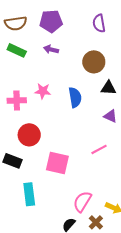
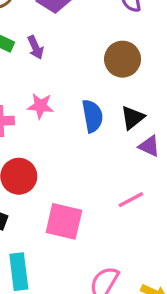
purple arrow: (51, 49) -> (36, 47), moved, turned -128
black triangle: (108, 88) -> (133, 118), moved, turned -42

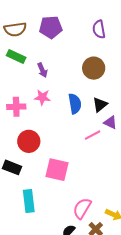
purple arrow: (36, 47) -> (42, 70), moved
pink line: (131, 200) -> (93, 135), moved

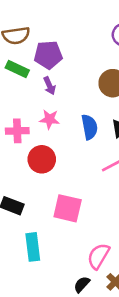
purple pentagon: (51, 27) -> (48, 55), moved
red circle: (29, 141) -> (42, 159), moved

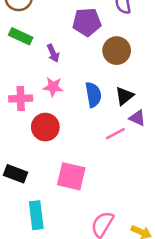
purple pentagon: (48, 55) -> (87, 22), moved

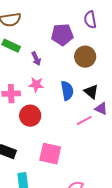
black triangle: (124, 96) -> (91, 92), turned -42

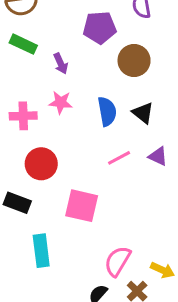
purple triangle: (101, 109) -> (158, 156), moved
red circle: (30, 116) -> (41, 164), moved
pink line: (84, 121) -> (119, 158), moved

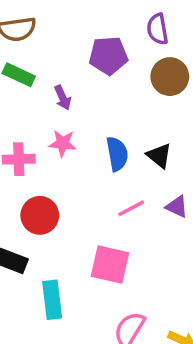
brown circle: (134, 61) -> (170, 77), moved
pink square: (82, 206) -> (110, 265), moved
cyan rectangle: (41, 251) -> (52, 300), moved

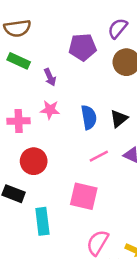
purple semicircle: (158, 29) -> (118, 28), turned 50
black triangle: (159, 156) -> (119, 119), turned 42

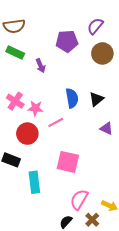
pink star: (50, 110) -> (35, 108), moved
pink cross: (19, 121) -> (15, 101), turned 36
pink line: (99, 156) -> (56, 122), moved

